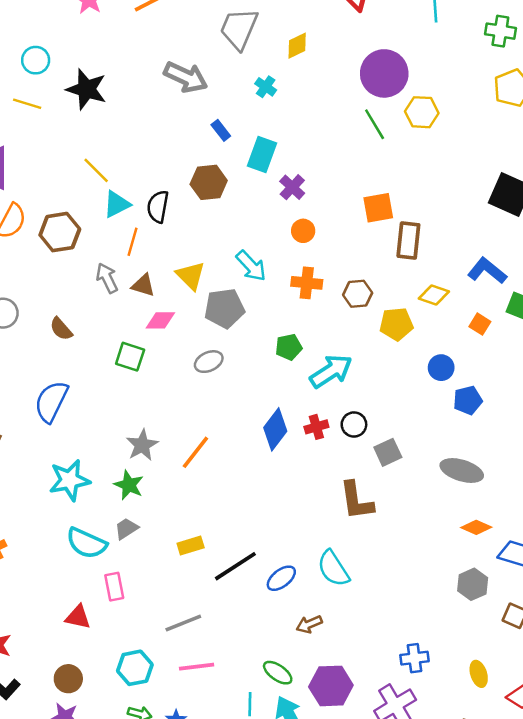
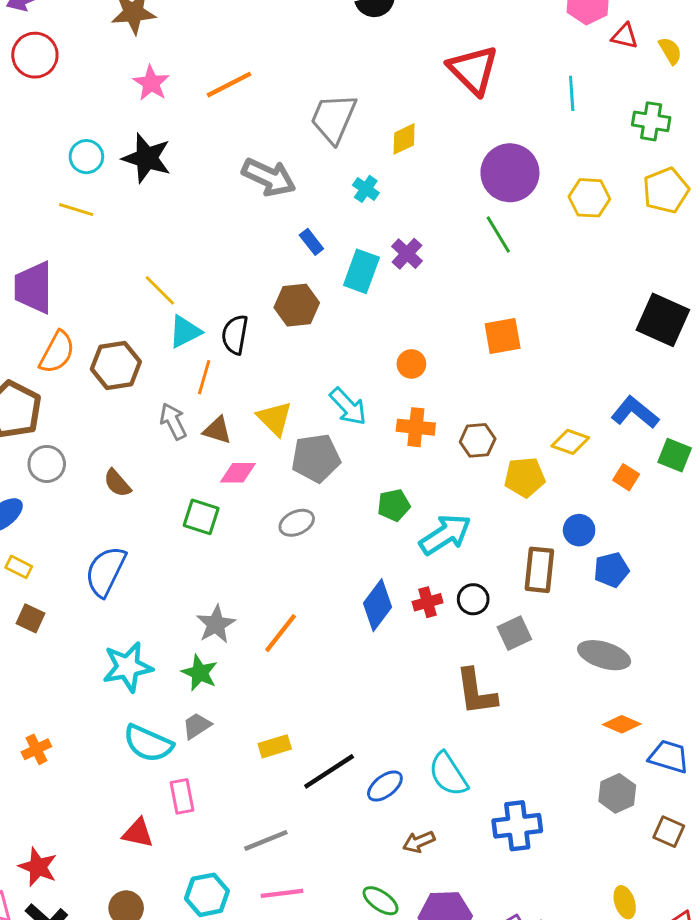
black star: (86, 89) -> (147, 158), moved
yellow hexagon: (422, 112) -> (589, 198), moved
purple cross: (292, 187) -> (407, 254), moved
brown rectangle: (408, 241) -> (539, 570), moved
blue cross: (414, 658) -> (517, 826), moved, size x1.4

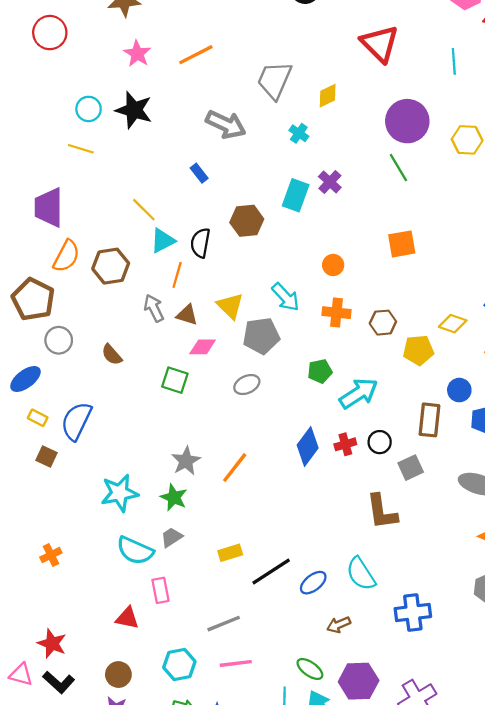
blue rectangle: (311, 242) -> (199, 173), moved
blue semicircle: (106, 571) -> (76, 421), moved

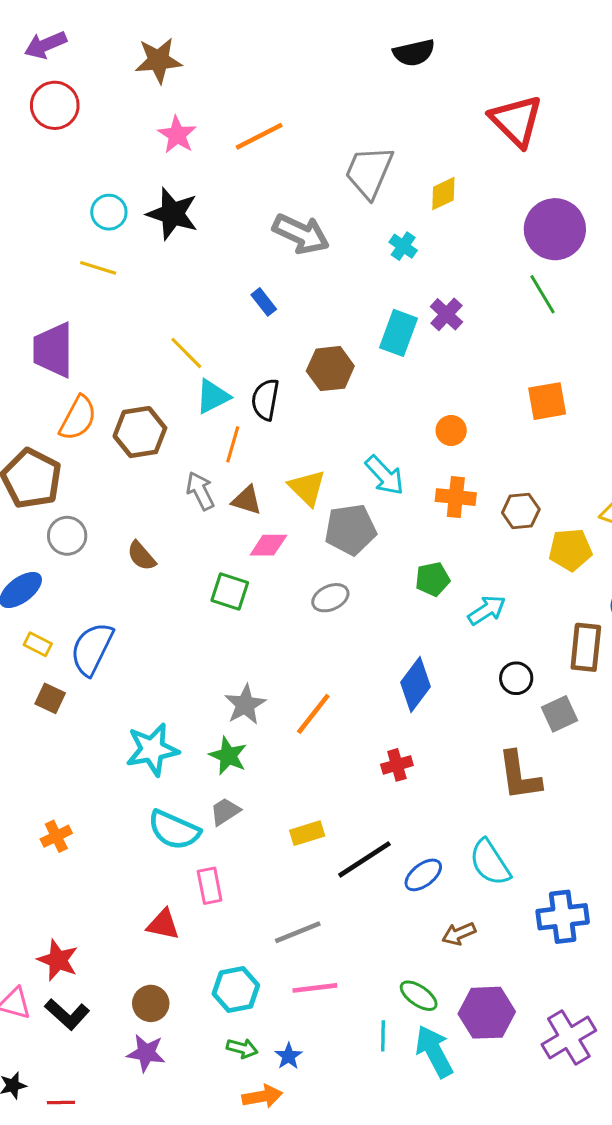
cyan arrow: (359, 393) -> (487, 610), size x0.7
red cross: (345, 444) -> (397, 765), moved

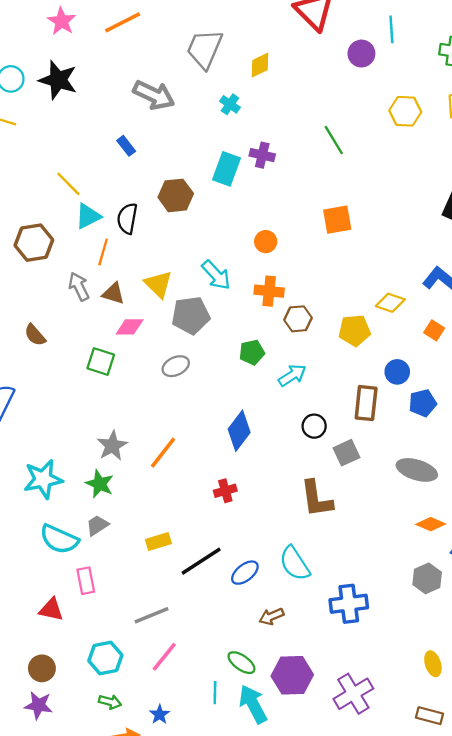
purple circle: (555, 229) -> (361, 54), moved, size x0.6
purple cross: (446, 314) -> (262, 155), turned -30
brown hexagon: (521, 511) -> (298, 319), moved
pink line: (315, 988) -> (164, 657), turned -44
blue star: (289, 1056) -> (160, 714), moved

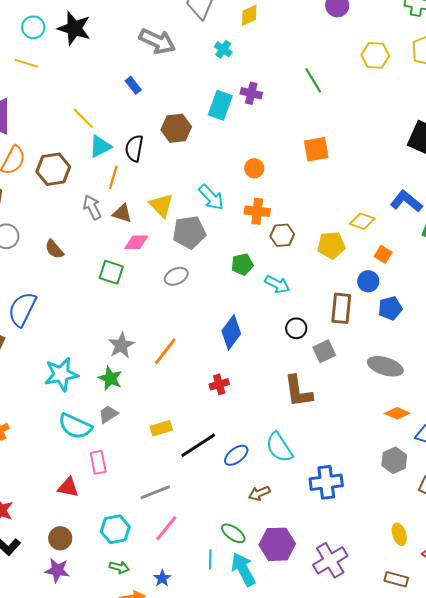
orange square: (434, 330) -> (383, 254), moved
cyan arrow: (292, 375) -> (277, 284), turned 60

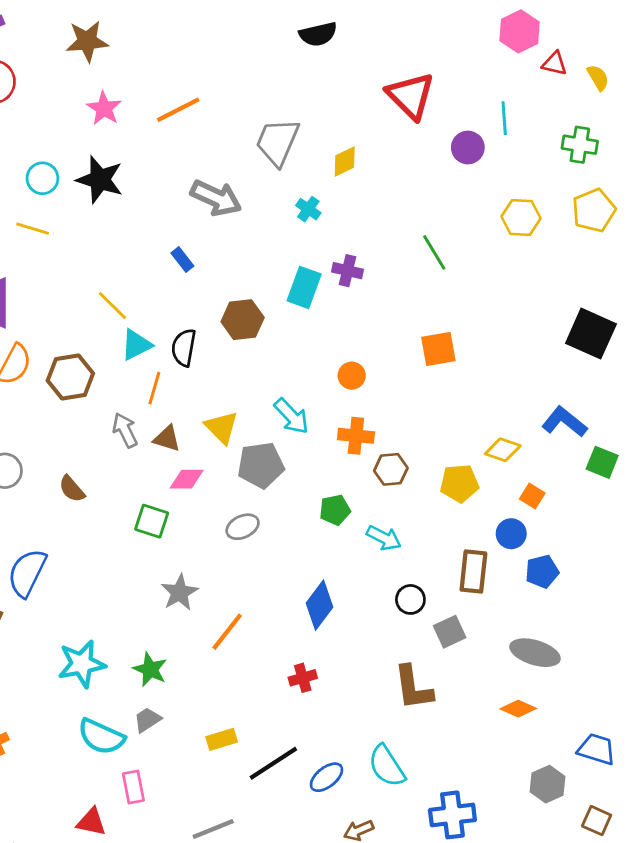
gray star: (121, 345) -> (180, 592), moved
orange diamond: (397, 413) -> (518, 709), moved

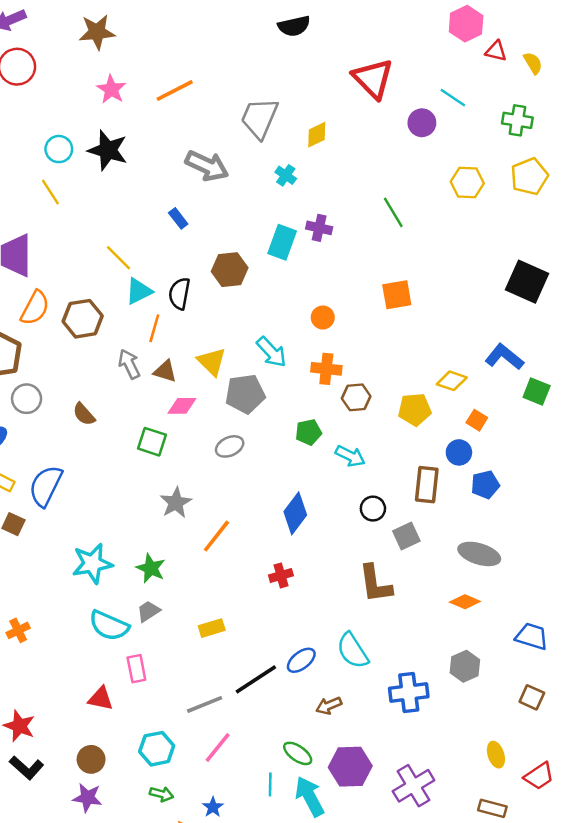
cyan line: (504, 118) -> (453, 98), turned -52
yellow line: (33, 229) -> (50, 192), turned 40
black line: (273, 763) -> (256, 679), moved
gray hexagon: (548, 784) -> (465, 666), moved

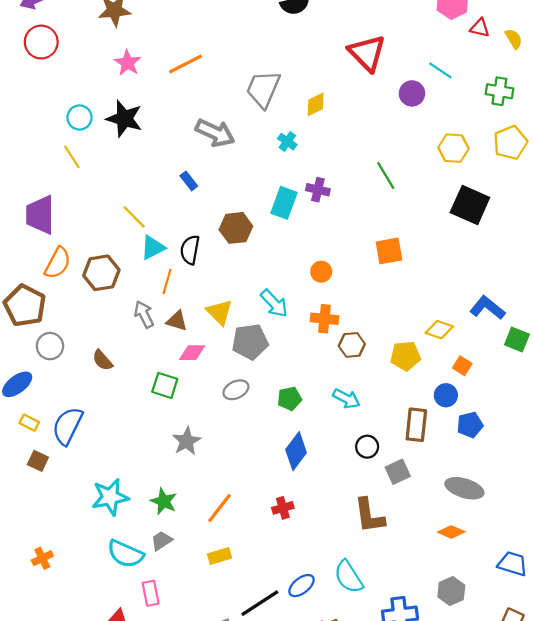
black square: (527, 282) -> (470, 205), moved
green pentagon: (308, 432) -> (289, 399), moved
orange line: (216, 536) -> (219, 508), moved

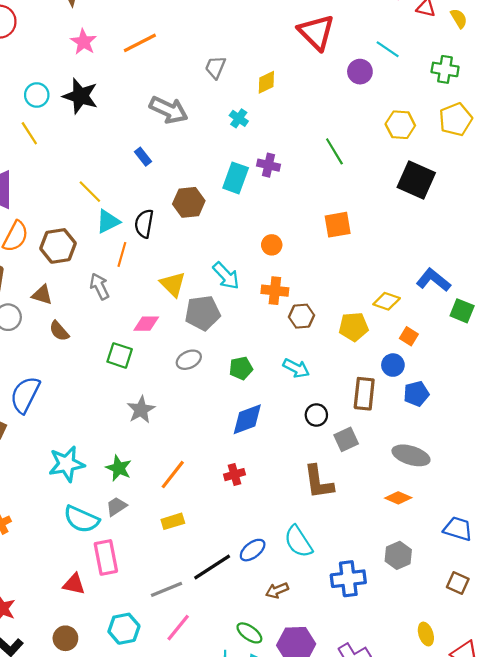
gray trapezoid: (263, 89) -> (215, 67), size x0.6
brown triangle: (177, 321) -> (42, 295), moved
blue diamond: (296, 451) -> (247, 419), turned 33
pink rectangle: (151, 593) -> (106, 557), size x1.4

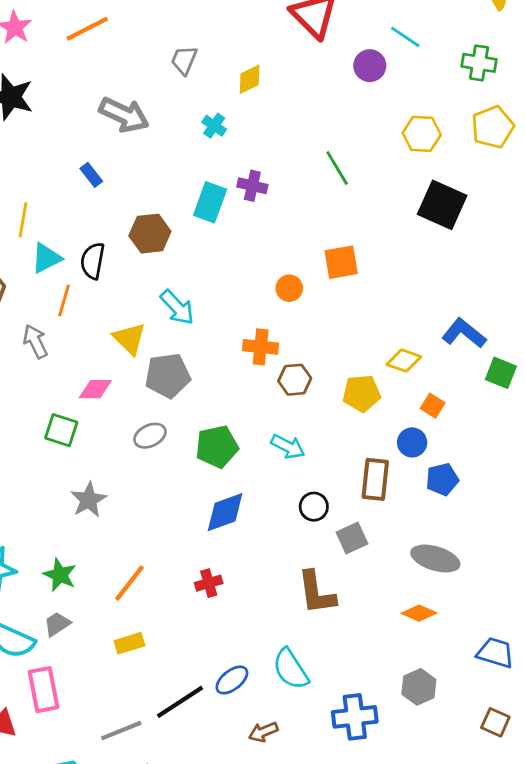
yellow line: (90, 192) -> (23, 220), turned 55
orange circle: (272, 245) -> (289, 288), moved
cyan arrow: (226, 276) -> (177, 307), moved
green pentagon: (241, 368) -> (217, 447), size x1.4

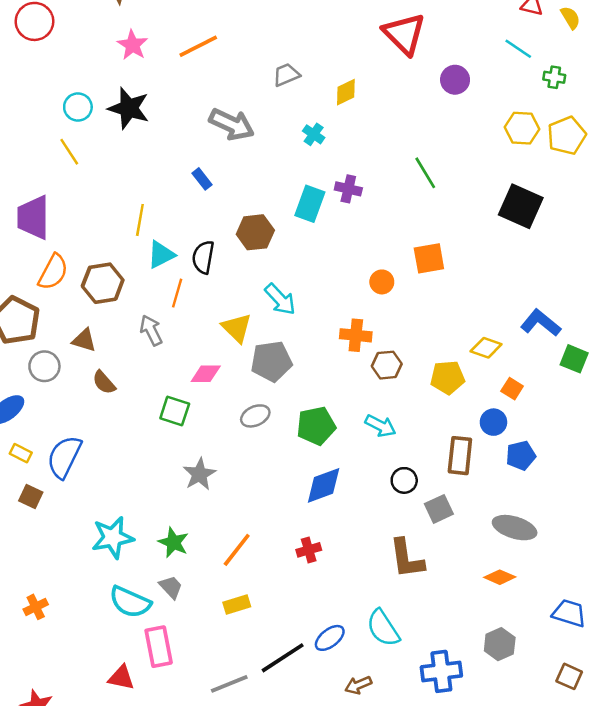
cyan line: (405, 37) -> (518, 49), moved
gray trapezoid: (184, 60) -> (286, 75), turned 44
green cross: (479, 63) -> (554, 77), size x0.7
yellow hexagon: (422, 134) -> (522, 128), moved
gray trapezoid: (57, 624) -> (171, 587), turned 80

